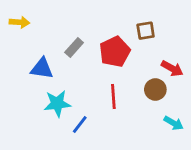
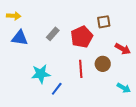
blue triangle: (42, 68) -> (20, 38), moved
brown circle: (155, 89) -> (103, 64), moved

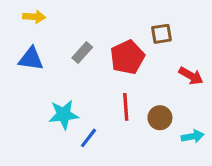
yellow arrow: (14, 16) -> (34, 17), moved
brown circle: (103, 64) -> (160, 118), moved
cyan arrow: (124, 88) -> (193, 136), turned -40

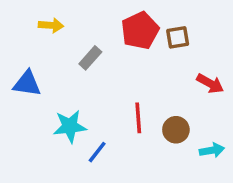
yellow arrow: (34, 17) -> (51, 25), moved
red pentagon: (127, 57) -> (140, 30), moved
blue triangle: (31, 59) -> (27, 84), moved

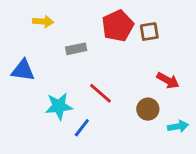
gray rectangle: (90, 58) -> (76, 49), turned 36
red arrow: (210, 84) -> (168, 80), moved
red line: (138, 118) -> (100, 93), moved, turned -45

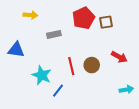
red line: (100, 93) -> (71, 66), turned 36
cyan star: (59, 106) -> (42, 75), turned 30
brown circle: (148, 109) -> (92, 65), moved

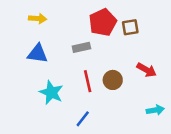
gray rectangle: (54, 34) -> (81, 47), moved
blue triangle: (16, 50) -> (38, 54), moved
blue line: (58, 91) -> (83, 119), moved

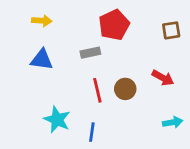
brown square: (130, 27) -> (171, 30), moved
cyan star: (51, 93) -> (57, 120), moved
blue line: (83, 119) -> (92, 132), turned -30

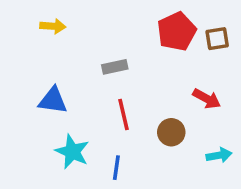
red pentagon: (114, 25) -> (177, 31), moved
blue triangle: (42, 60) -> (53, 100), moved
brown circle: (125, 89) -> (171, 132), moved

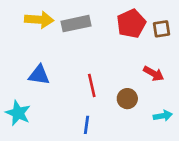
yellow arrow: (53, 26) -> (39, 20), size x1.5
gray rectangle: (115, 67) -> (76, 24), moved, size x1.5
cyan star: (72, 152) -> (18, 113), moved

